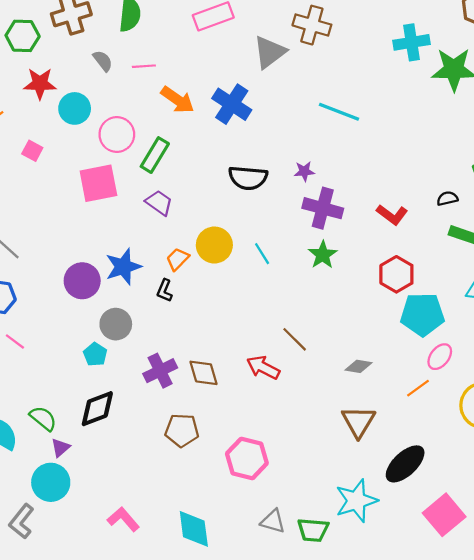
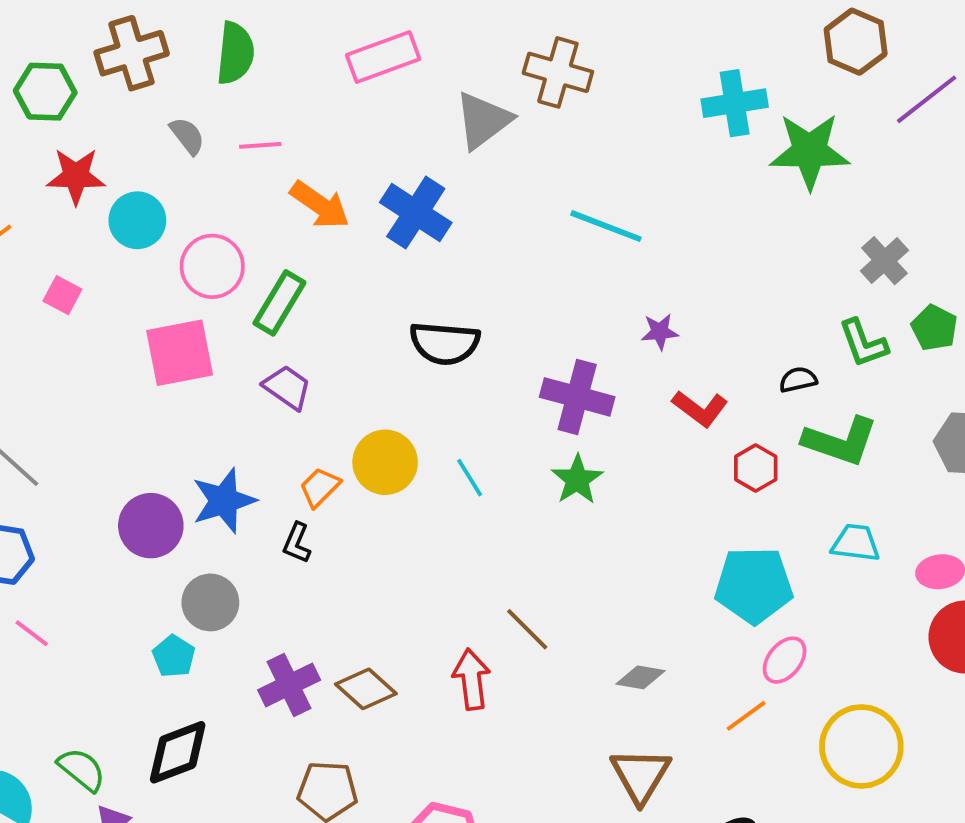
purple star: (304, 171) -> (660, 332), moved
red hexagon: (396, 274) -> (756, 468), moved, size x0.7
red arrow: (263, 367) -> (472, 679), turned 56
brown diamond: (204, 373) -> (366, 689), turned -32

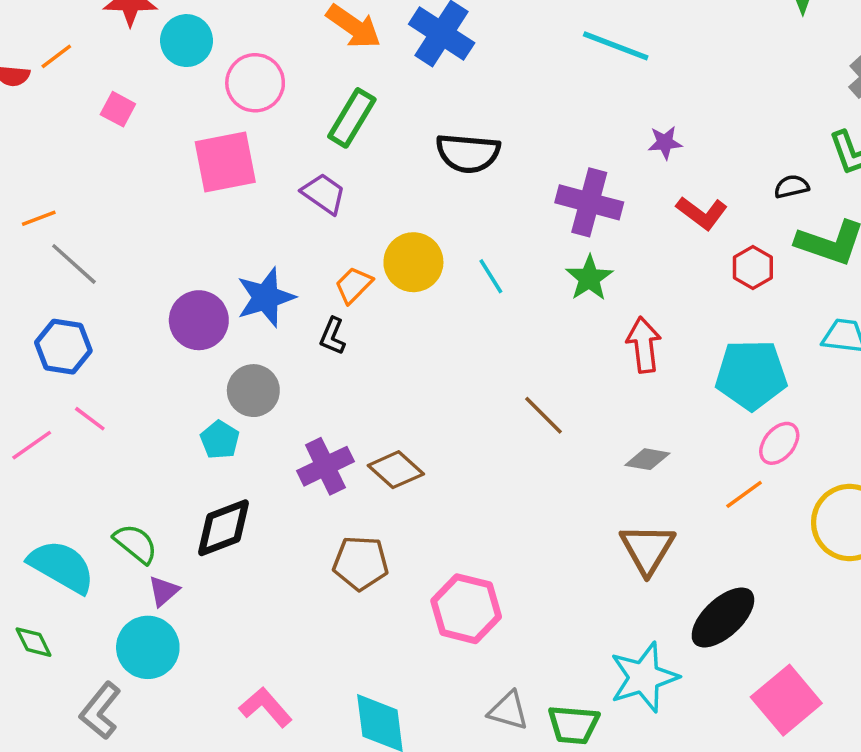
green rectangle: (279, 303) -> (352, 118), moved
red arrow: (472, 679) -> (644, 345), moved

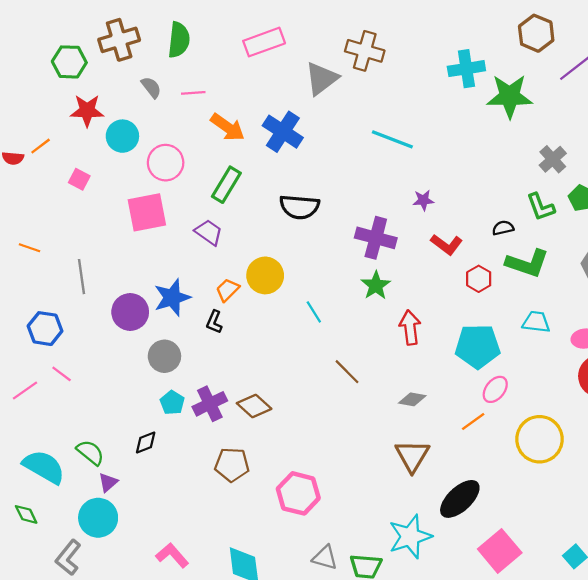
orange line: (39, 218) -> (29, 248), turned 40
gray line: (74, 264) -> (81, 277), moved, turned 40
cyan line: (491, 276) -> (314, 312), moved
cyan pentagon: (220, 440) -> (172, 403), moved
black diamond: (223, 528) -> (146, 443), size x0.6

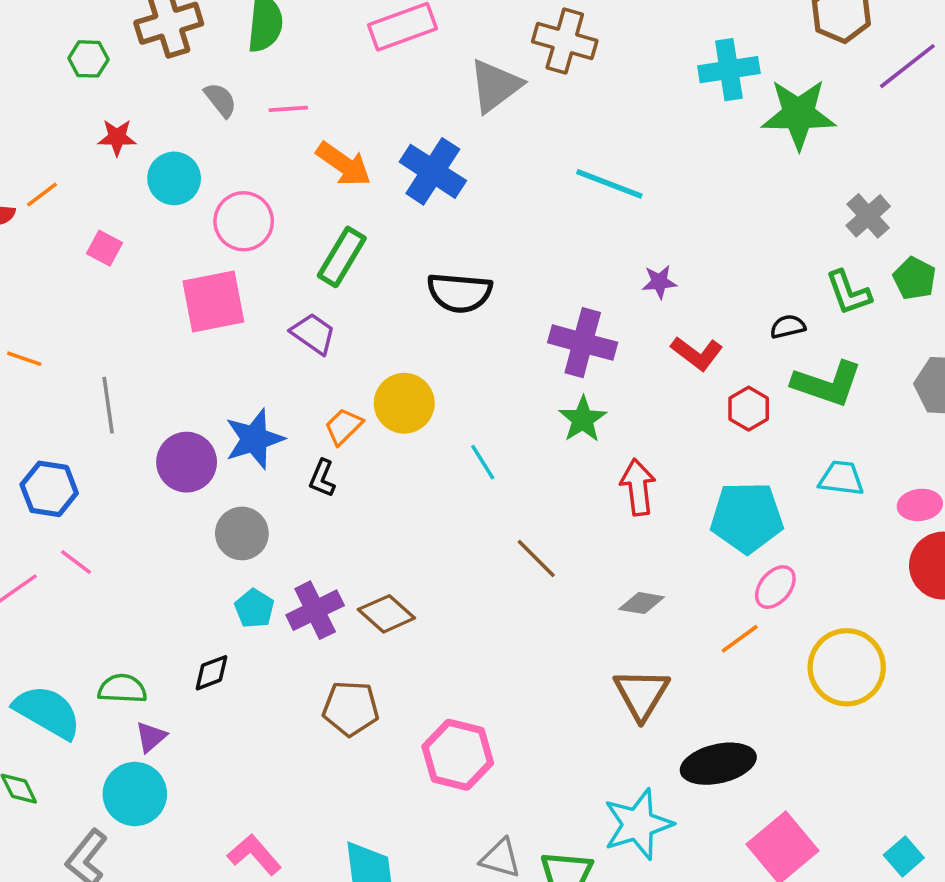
green hexagon: (69, 62) -> (88, 59), size x0.7
red star: (87, 111) -> (117, 137), size x0.7
green semicircle: (90, 452) -> (122, 689), turned -36
black ellipse: (460, 499) -> (718, 764), turned 30

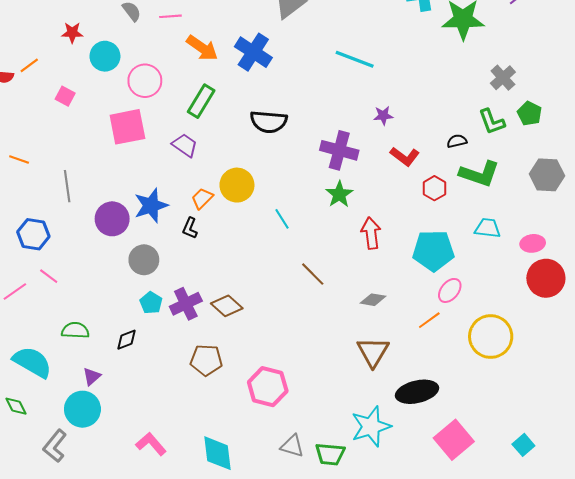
green semicircle: (122, 689) -> (75, 330), moved

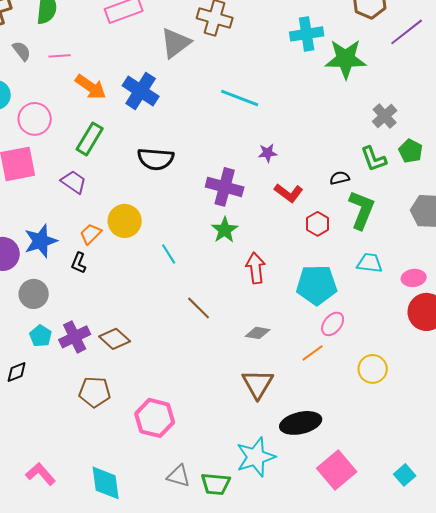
green L-shape: (479, 174) -> (362, 210), turned -87
yellow circle: (491, 337) -> (373, 369), size x0.7

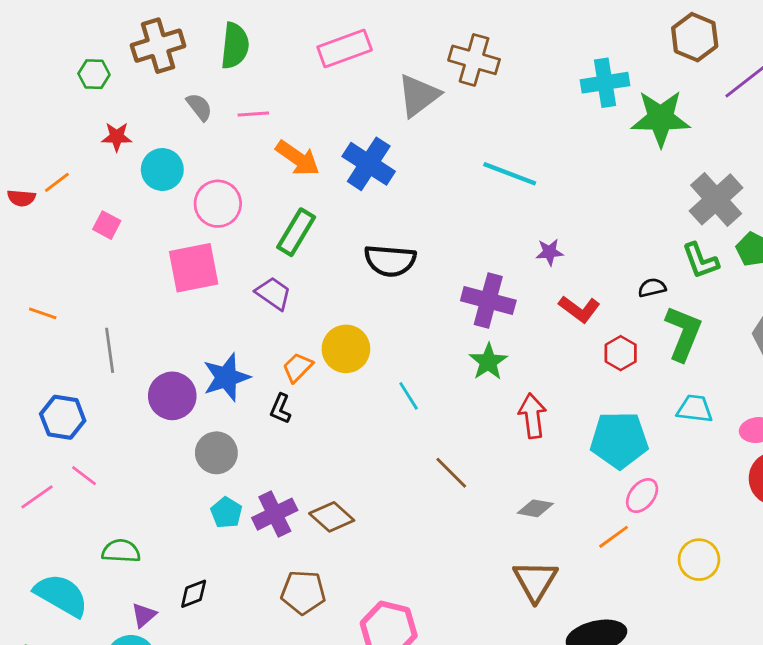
gray cross: (385, 116) -> (716, 199), size x1.5
black diamond: (17, 372) -> (194, 594), moved

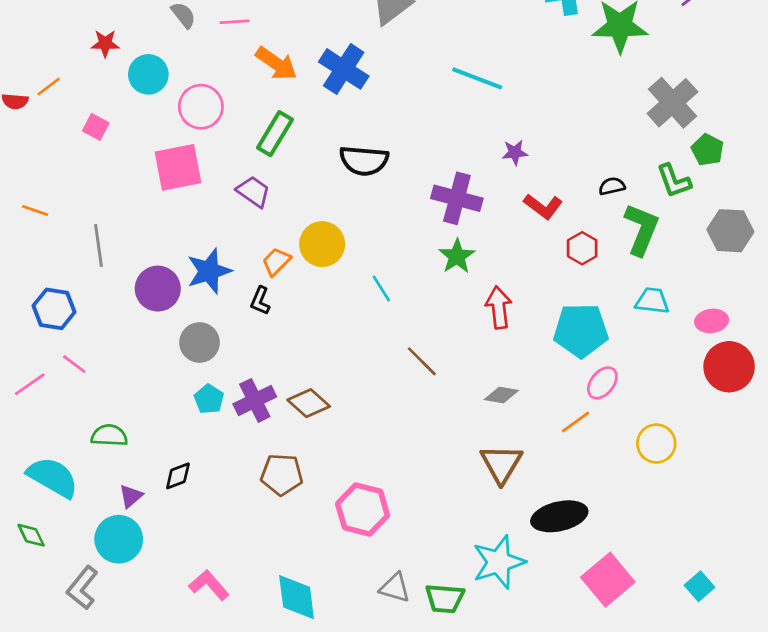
green L-shape: (700, 261) -> (674, 181), moved

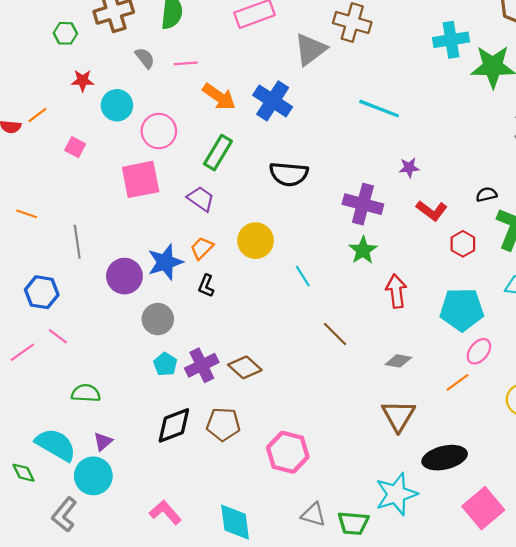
orange trapezoid: (276, 262) -> (202, 248), moved
black diamond: (178, 476) -> (174, 425), moved, size x1.6
cyan semicircle: (53, 477) -> (56, 445), moved

